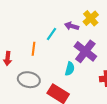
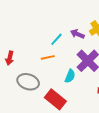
orange line: (33, 49) -> (48, 57), moved, turned 64

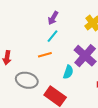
purple arrow: (77, 34) -> (53, 18), moved, turned -80

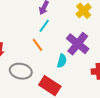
orange line: (45, 55) -> (38, 45), turned 72

